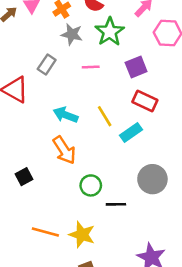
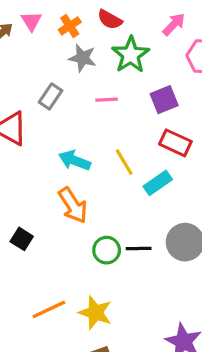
black square: (24, 177) -> (22, 239), turned -30
black line: (116, 204) -> (139, 249), moved
orange line: (45, 232) -> (49, 309), turned -40

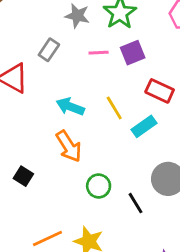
purple square: (164, 100) -> (133, 53), moved
black line: (139, 249) -> (135, 203), moved, turned 60

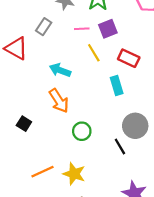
yellow line: (114, 108) -> (94, 53), moved
cyan rectangle: (144, 126) -> (117, 85), turned -72
black line: (135, 203) -> (120, 147), moved

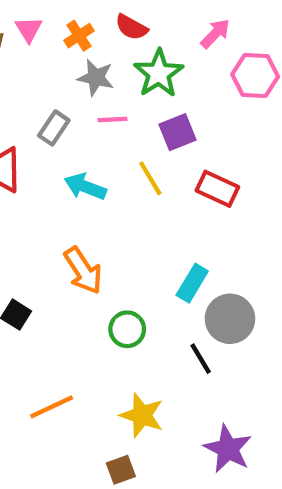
pink line: (82, 29) -> (113, 120), moved
cyan arrow: (60, 70) -> (85, 187), moved
cyan rectangle: (117, 85) -> (192, 283), moved, turned 48
yellow star: (74, 174) -> (142, 415), moved

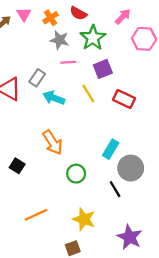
gray rectangle: (54, 128) -> (37, 78), moved

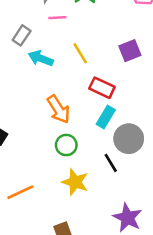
purple square: (103, 69) -> (130, 51), moved
red rectangle: (124, 99) -> (102, 88), moved
orange arrow: (53, 142) -> (59, 109), moved
yellow star: (84, 219) -> (75, 182), moved

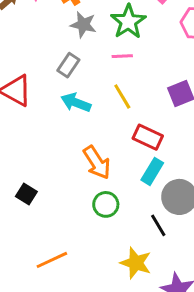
pink line: (57, 18) -> (122, 56), moved
gray rectangle: (22, 35) -> (68, 65), moved
yellow star: (75, 182) -> (136, 263), moved

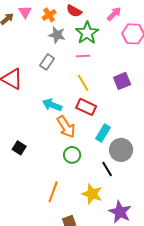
cyan arrow: (76, 103) -> (52, 105), moved
red rectangle: (148, 137) -> (86, 107), moved
orange line: (52, 260) -> (53, 192), moved, turned -45

